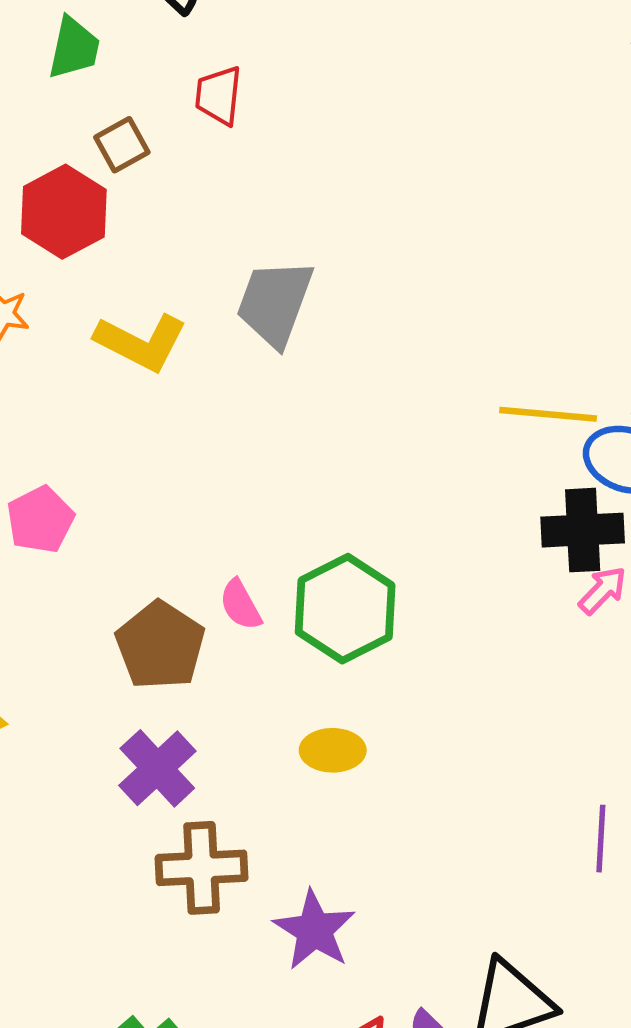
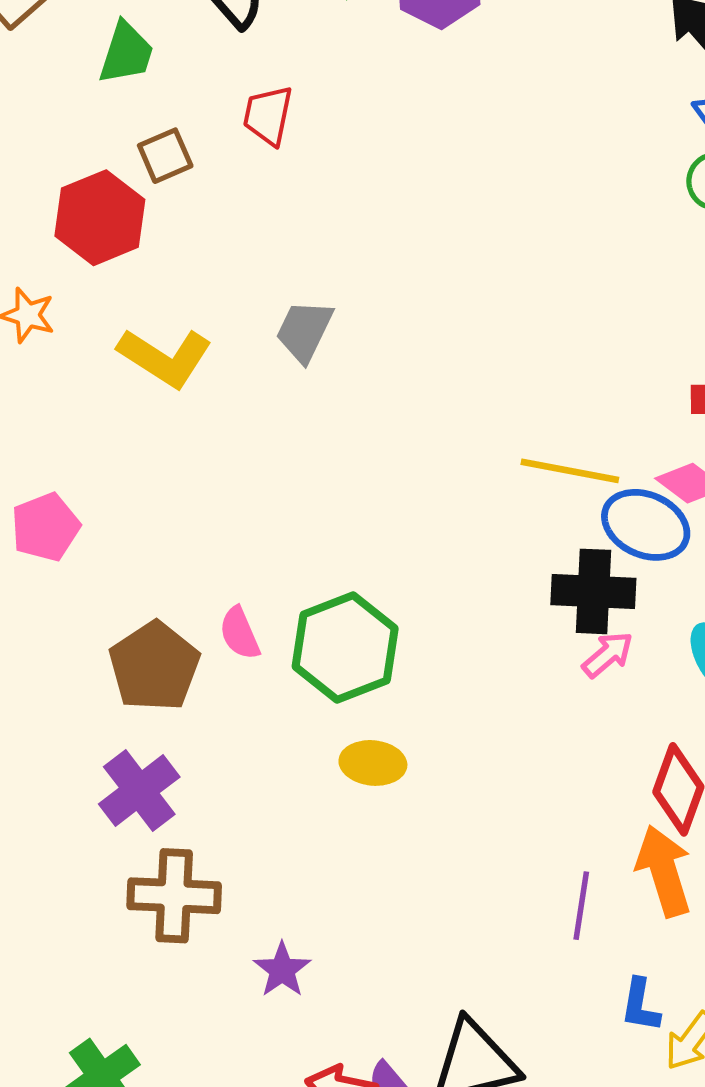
gray trapezoid: (275, 303) -> (304, 331), size x0.7
yellow ellipse: (333, 750) -> (373, 763), moved
purple star: (314, 930) -> (282, 970), size x0.7

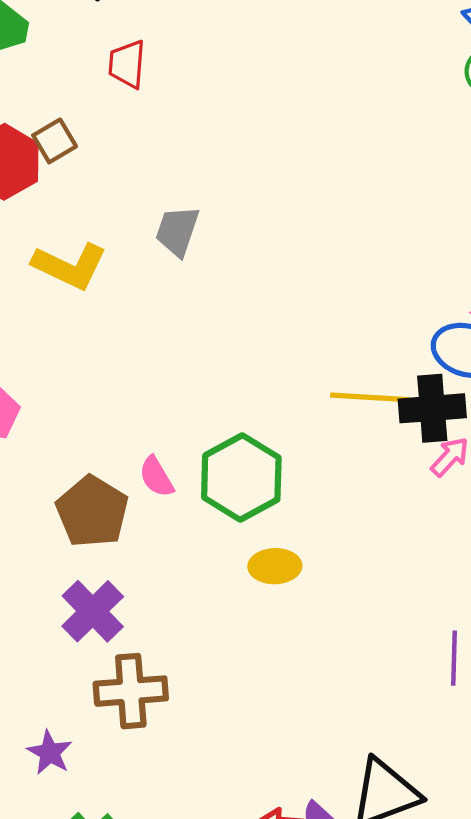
brown square: (165, 156) -> (55, 141), moved
yellow line: (570, 471) -> (370, 397), moved
purple star: (282, 970) -> (50, 753), moved

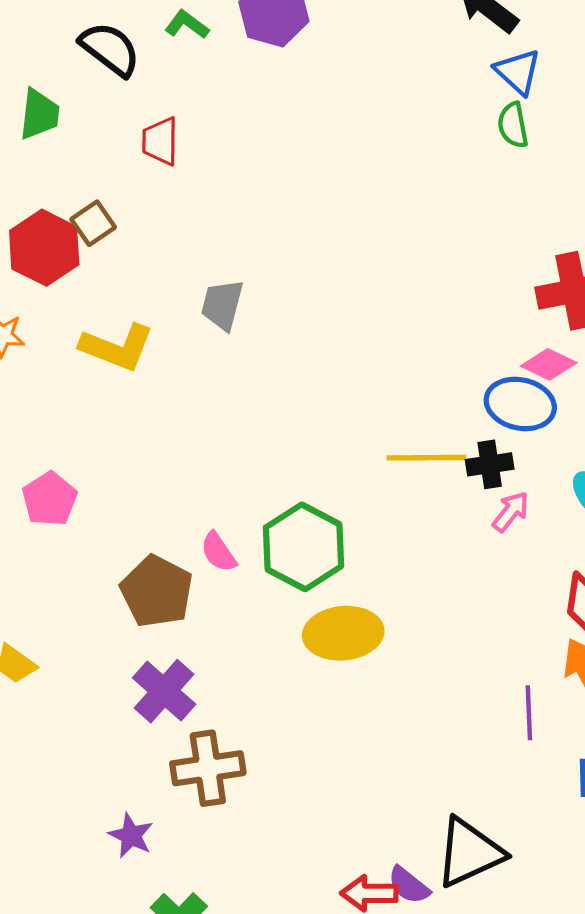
black cross: (432, 408) -> (490, 464), size x0.7
yellow ellipse: (275, 566) -> (343, 633), size x1.5

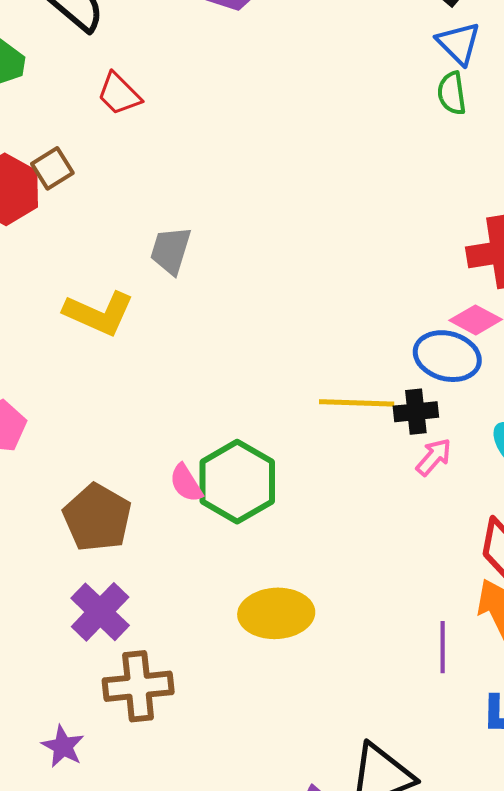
red trapezoid: (160, 141) -> (119, 94), turned -48
yellow L-shape: (117, 347) -> (99, 313), moved
pink semicircle: (218, 552) -> (186, 483), moved
yellow ellipse: (343, 633) -> (276, 613), moved

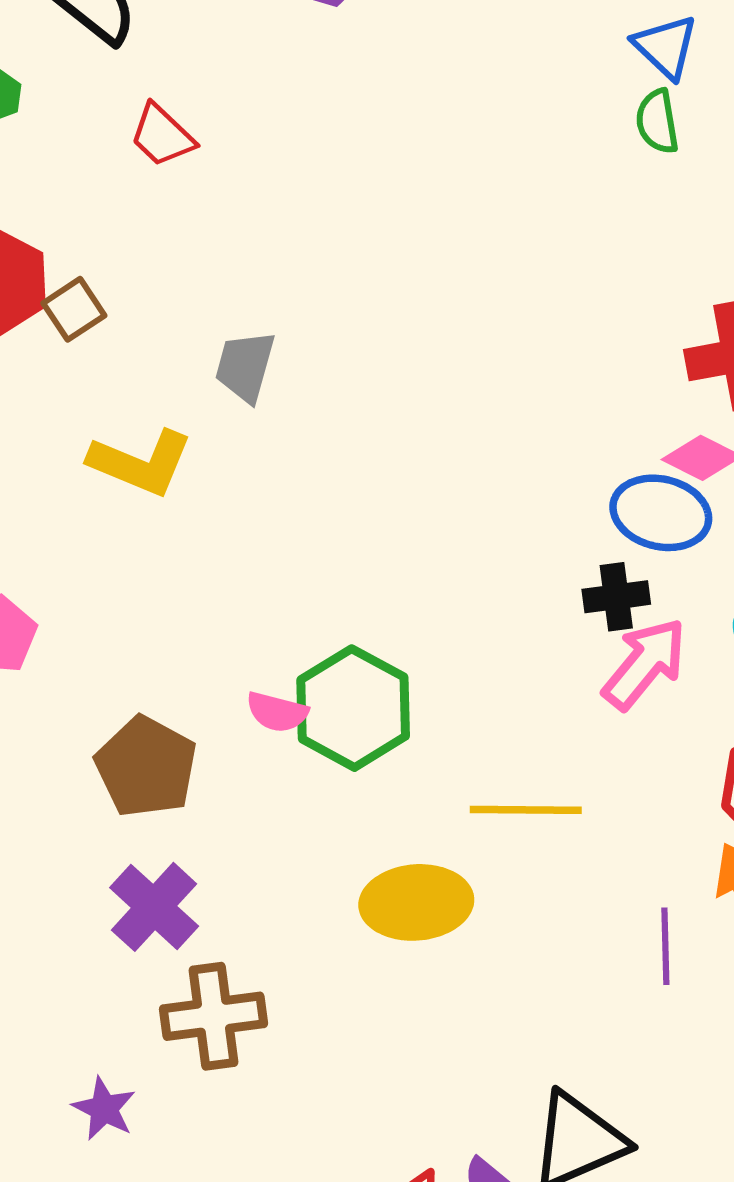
brown square: (52, 168) -> (74, 309), moved
yellow line: (357, 403) -> (526, 810), moved
pink arrow: (434, 457) -> (645, 664), size x1.6
pink semicircle: (186, 483) -> (277, 712), turned -42

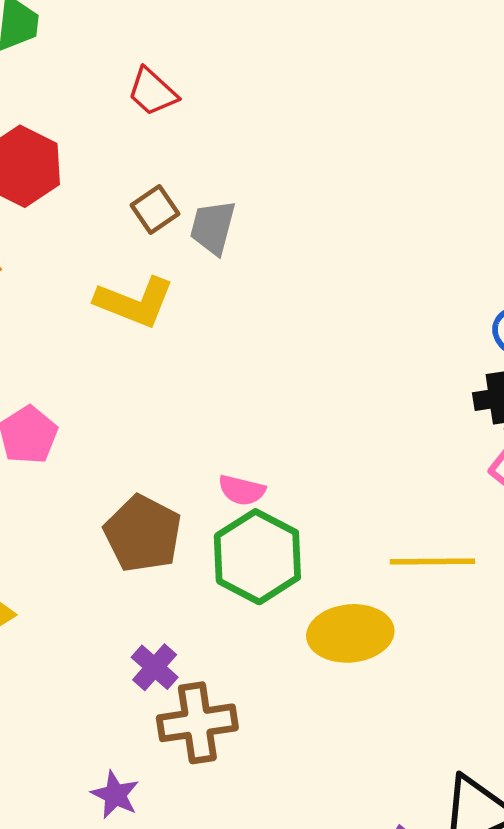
red trapezoid: (162, 136) -> (152, 92), moved
brown square: (74, 309) -> (155, 210), moved
green hexagon: (353, 708) -> (257, 557), moved
purple cross: (154, 907) -> (155, 667), moved, size x0.7

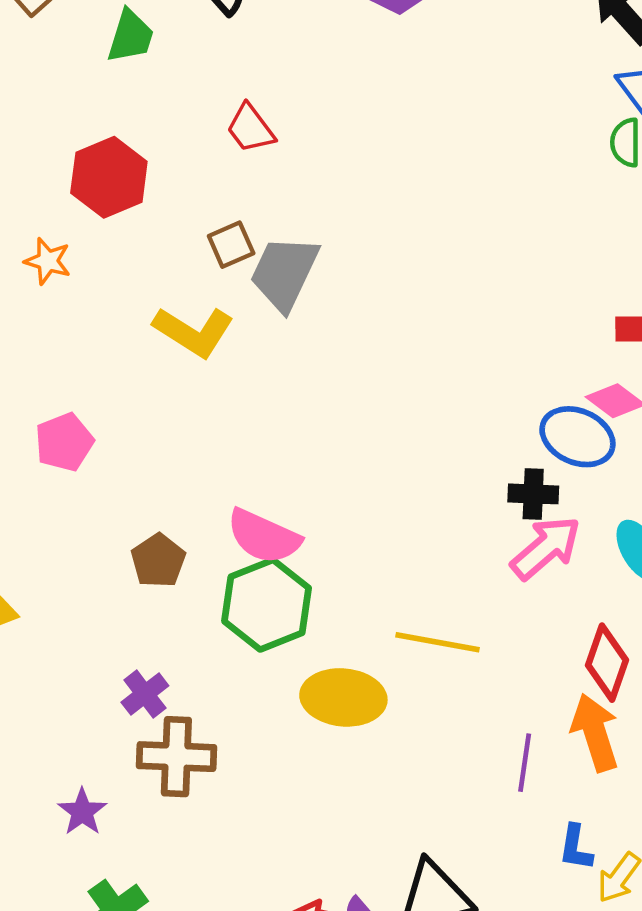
gray trapezoid: (213, 227) -> (284, 273), size x1.4
pink semicircle: (242, 490) -> (264, 536), size x1.6
brown pentagon: (143, 534) -> (158, 561), size x0.7

